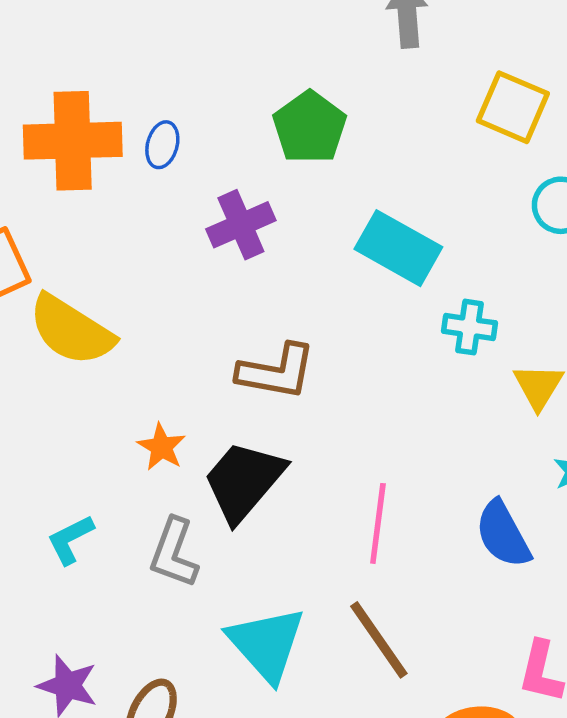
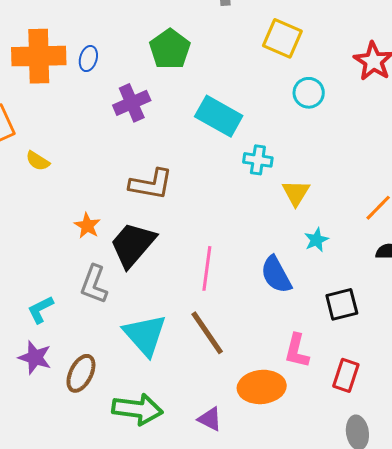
yellow semicircle: (71, 330) -> (38, 161), size x0.5
cyan L-shape: (70, 540) -> (40, 310), moved

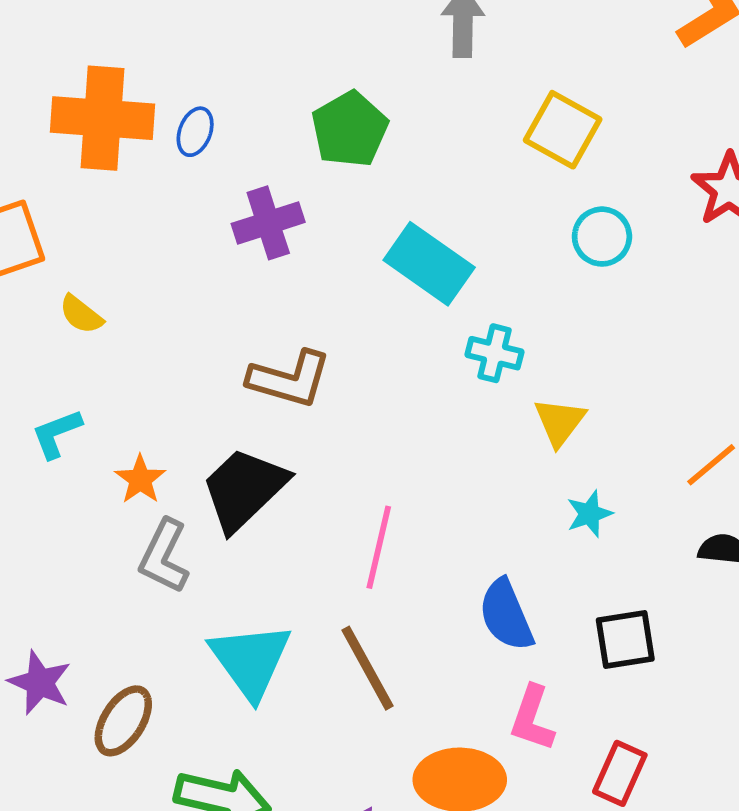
orange star: (87, 226) -> (140, 479), moved
blue semicircle: (276, 275) -> (506, 615), moved
cyan L-shape: (40, 310) -> (57, 434), moved

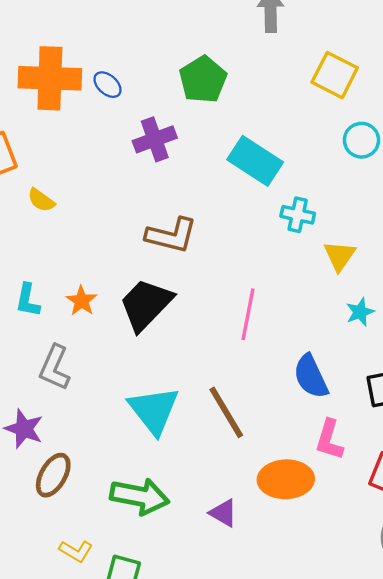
blue ellipse: (195, 132) -> (107, 85), turned -68
cyan L-shape: (57, 434) -> (28, 300), moved, turned -56
pink line: (379, 547) -> (248, 314), moved
gray L-shape: (164, 556) -> (55, 368), moved
brown ellipse: (123, 721) -> (53, 475), moved

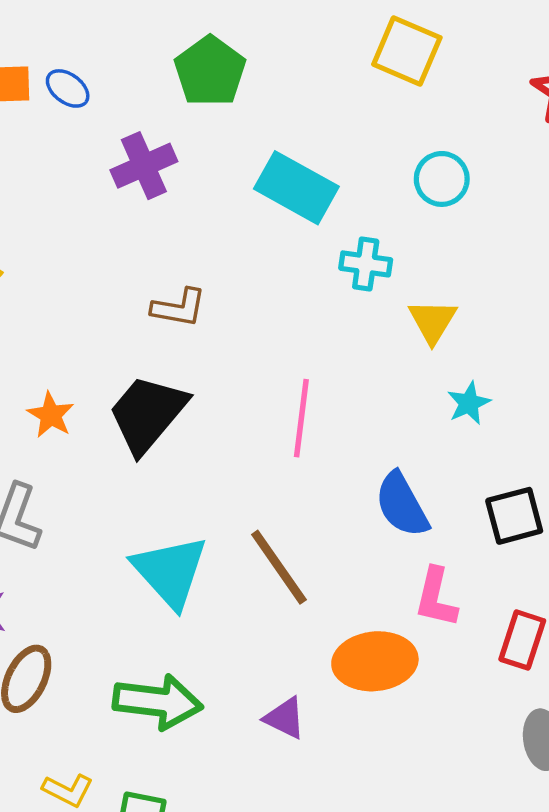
cyan circle: (361, 140) -> (442, 179), moved
brown L-shape: (171, 235) -> (179, 308), size x0.7

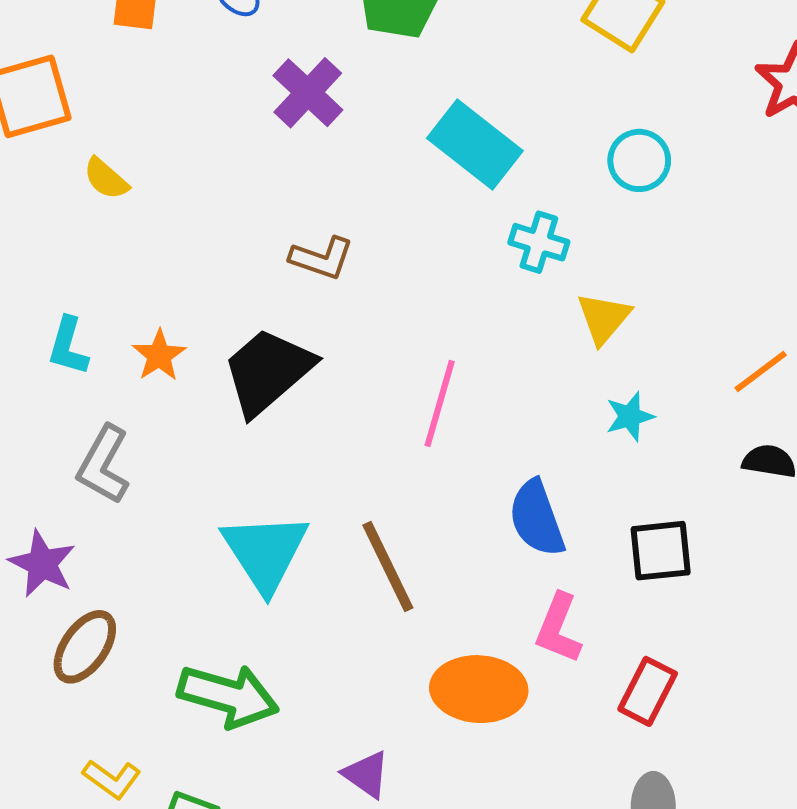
purple cross: (144, 166) -> (308, 93), turned -32
purple triangle: (285, 718) -> (366, 774), moved

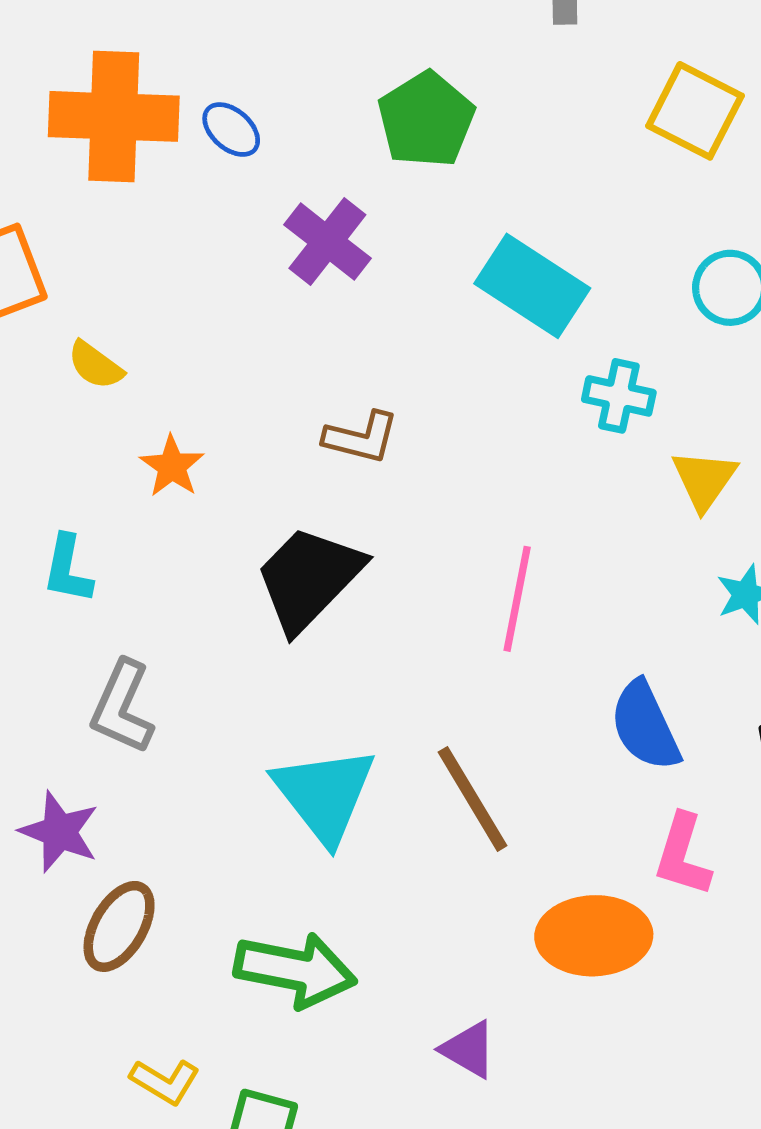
orange star: (159, 355) -> (172, 466), moved

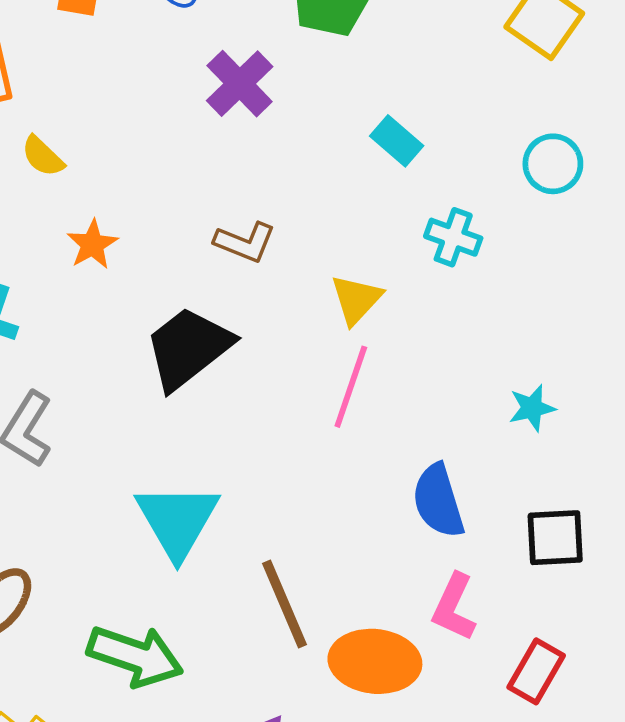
cyan rectangle: (532, 286) -> (397, 141), size x0.6
yellow triangle: (704, 480) -> (356, 299), moved
brown line: (472, 799) -> (285, 604), moved

